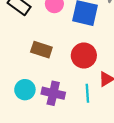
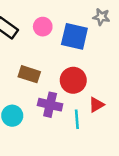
purple cross: (53, 93) -> (50, 105), moved

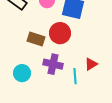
red circle: (73, 80) -> (60, 33), moved

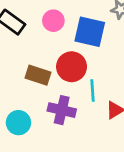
cyan line: (75, 76) -> (92, 90), moved

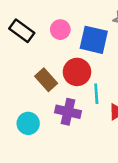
brown rectangle: (38, 75) -> (46, 80), turned 30

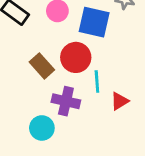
cyan circle: (28, 123) -> (42, 128), moved

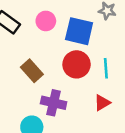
red circle: (76, 57) -> (77, 64), moved
cyan line: (97, 81) -> (106, 68), moved

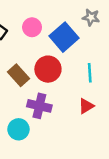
blue square: (79, 31) -> (64, 37), turned 36
red circle: (77, 64) -> (48, 69), moved

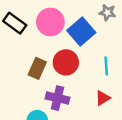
pink circle: (32, 27) -> (50, 22), size x1.5
brown rectangle: (18, 75) -> (37, 68), turned 66

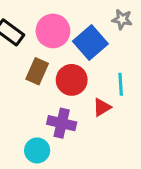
brown rectangle: (37, 68) -> (37, 71), moved
red triangle: (103, 98) -> (102, 107), moved

